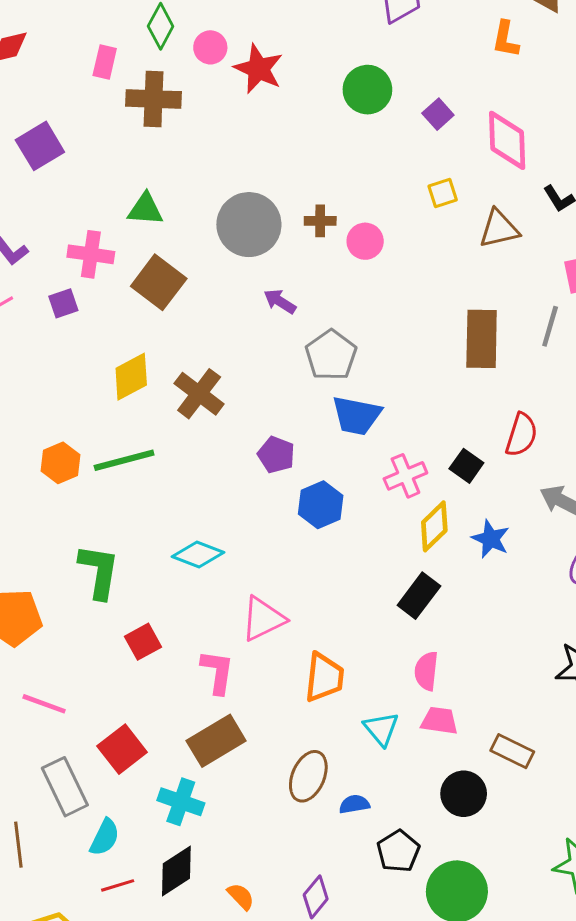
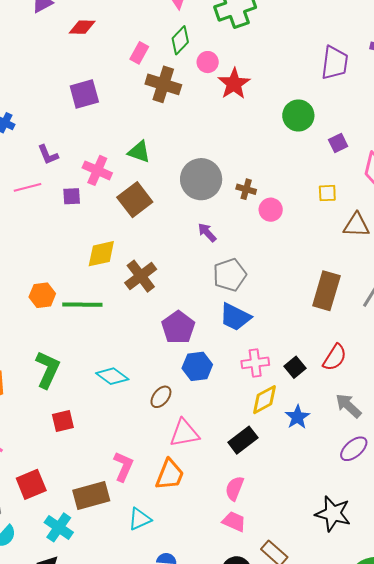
purple pentagon: (276, 455) -> (178, 327), size x1.4
pink triangle: (263, 619) -> (184, 433), moved
pink L-shape: (217, 672) -> (123, 466), moved
cyan triangle: (381, 729) -> (140, 519), moved, turned 30
brown ellipse: (308, 776) -> (161, 397), moved, size x0.7

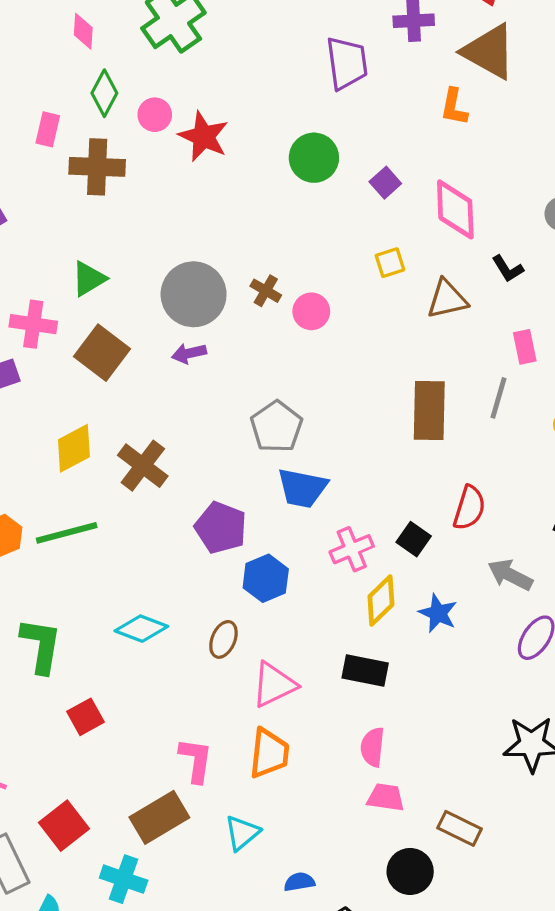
green triangle: (139, 152) -> (89, 279), turned -35
brown cross: (246, 189) -> (266, 291), turned 30
purple arrow: (207, 232) -> (189, 353), moved, turned -45
black rectangle: (243, 440) -> (365, 671), turned 64

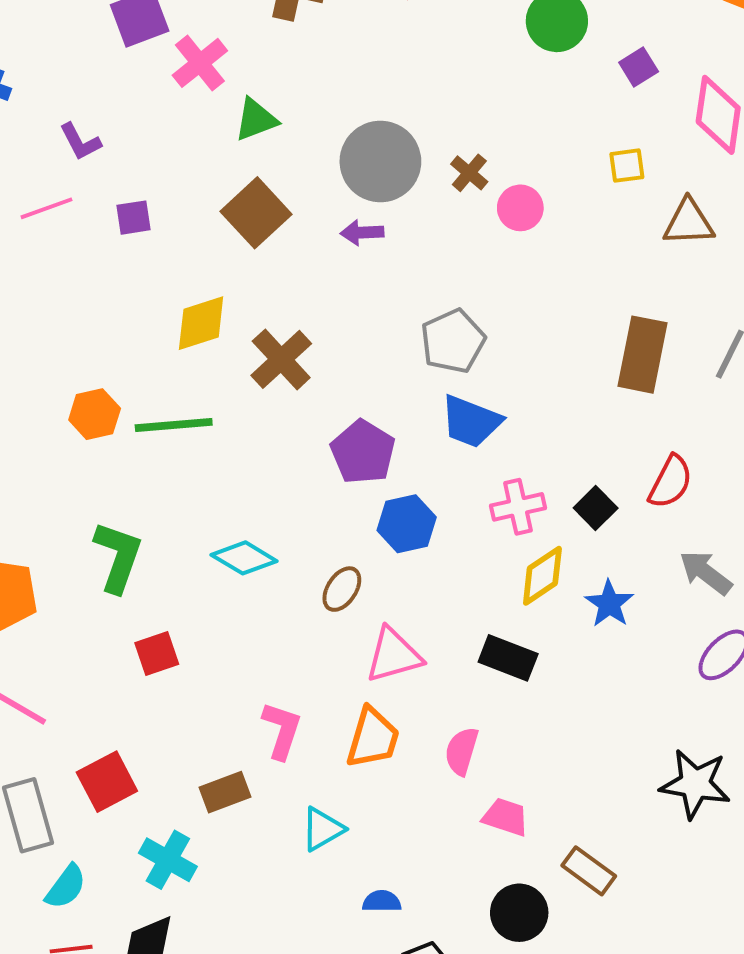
pink cross: (33, 324) -> (200, 63), moved, turned 33
pink semicircle: (373, 747) -> (462, 751), moved
brown rectangle: (159, 817) -> (225, 792), size x0.7

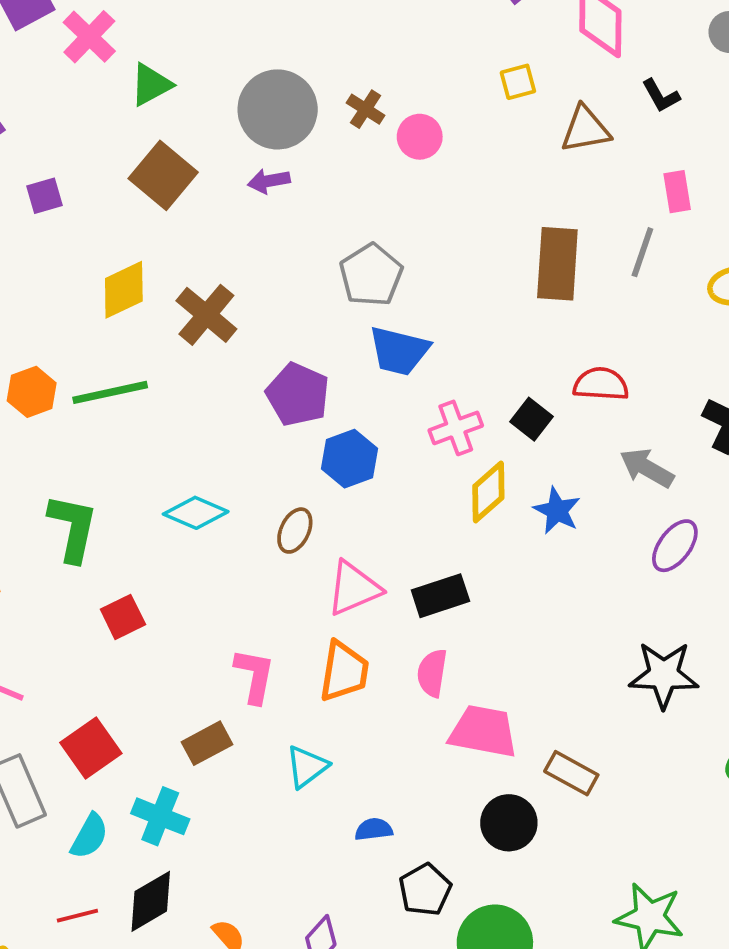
red semicircle: (670, 482) -> (601, 384), turned -106
black rectangle: (508, 658) -> (440, 596), moved, turned -32
pink trapezoid: (506, 817) -> (483, 731), size x1.5
cyan semicircle: (66, 887) -> (89, 836), moved

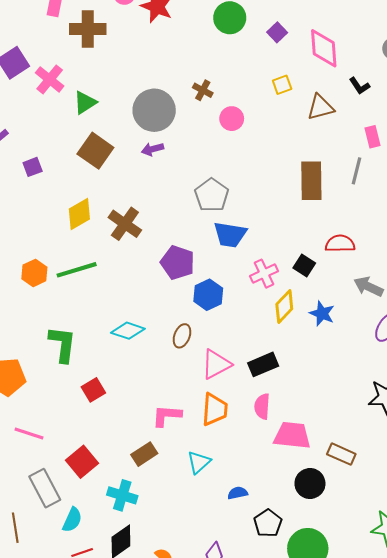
brown cross: (366, 109) -> (203, 90), moved
pink L-shape: (255, 676) -> (167, 416), turned -92
cyan semicircle: (89, 836) -> (72, 520), moved

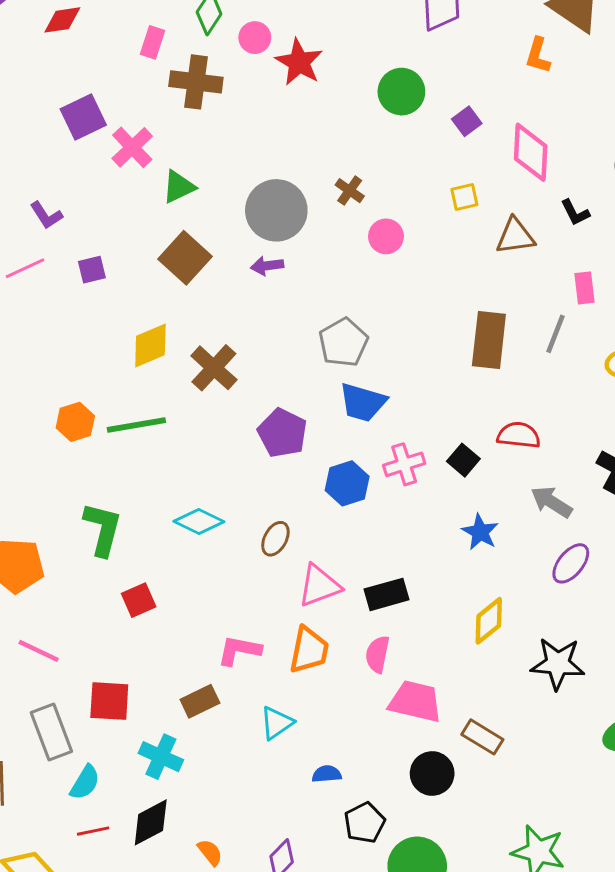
blue hexagon: (208, 295) -> (347, 483), moved
yellow diamond: (284, 307) -> (489, 621), moved
red square: (82, 462) -> (109, 701), turned 36

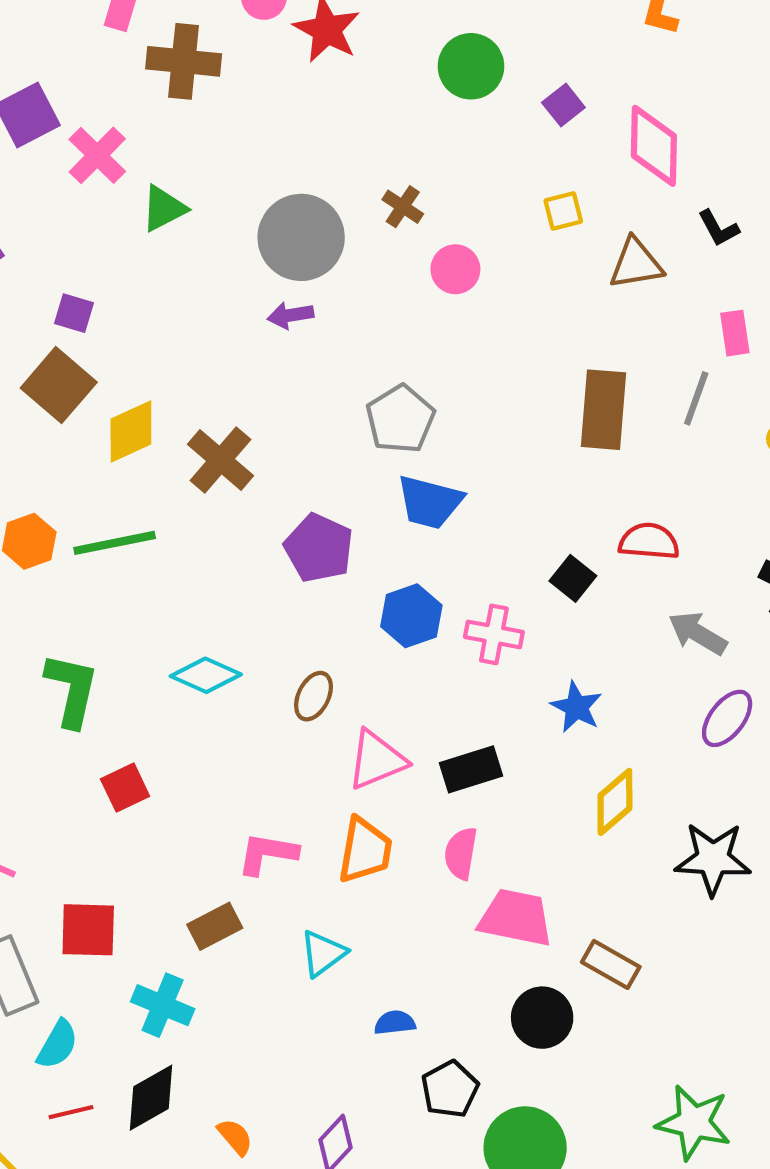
brown square: (185, 258) -> (59, 385), moved
purple square: (92, 270) -> (74, 313), moved, turned 32
pink cross: (404, 464) -> (494, 634), moved, turned 30
blue star: (480, 532) -> (576, 707), moved

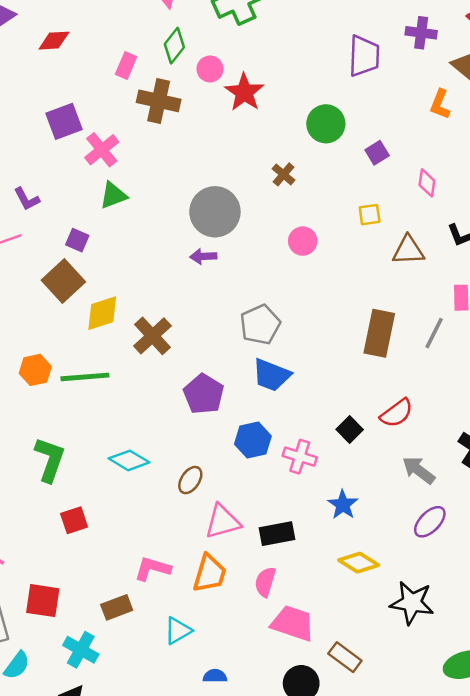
pink diamond: (654, 146) -> (427, 183), size x0.6
brown cross: (403, 207) -> (284, 174), moved
green triangle: (164, 208) -> (113, 195), moved
red semicircle: (649, 541) -> (397, 413), turned 132
yellow diamond: (615, 802) -> (359, 563), turned 66

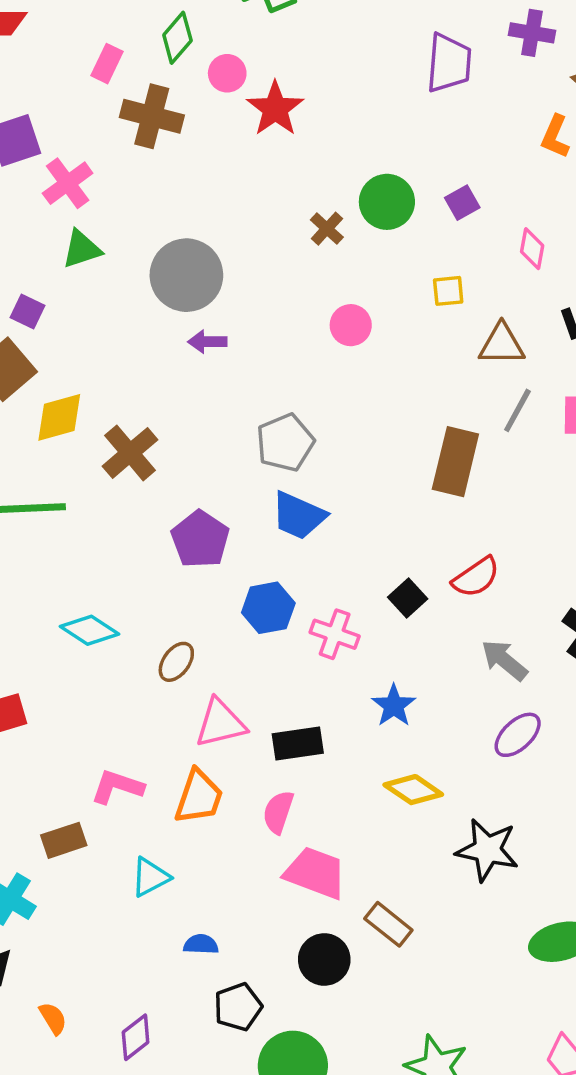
green circle: (326, 124) -> (387, 202), moved
gray circle: (215, 212) -> (186, 275), moved
gray line: (434, 333) -> (517, 410), moved

